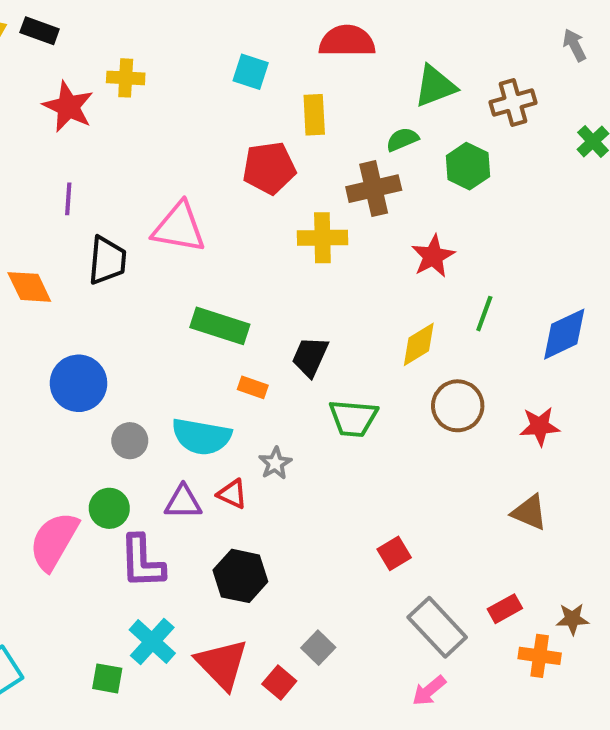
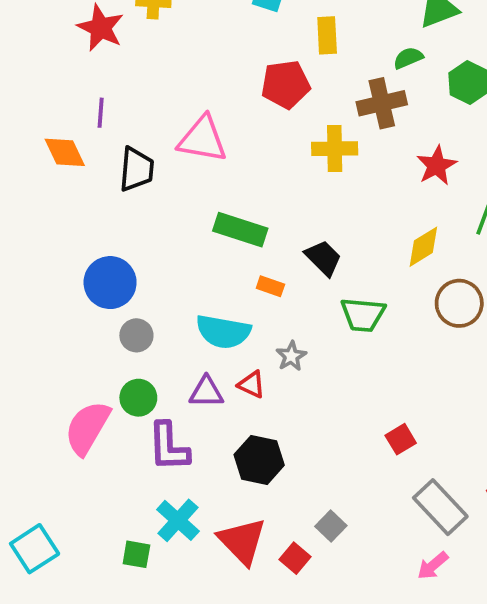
orange diamond: (29, 287) -> (65, 152), moved
black trapezoid: (310, 357) -> (323, 258), turned 111
gray circle: (130, 441) -> (136, 335), moved

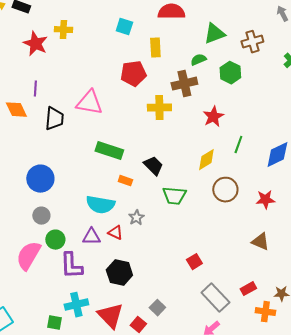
gray circle: (136, 335) -> (41, 216), moved
cyan cross: (178, 520) -> (76, 305), turned 35

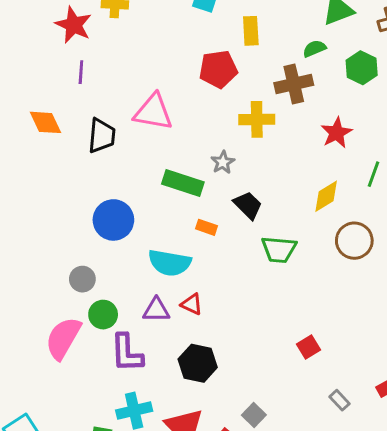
purple line: (35, 89) -> (81, 72), moved
blue circle: (40, 179) -> (113, 220), moved
gray star: (136, 218) -> (223, 162), moved
gray rectangle: (215, 298) -> (340, 400), size x0.5

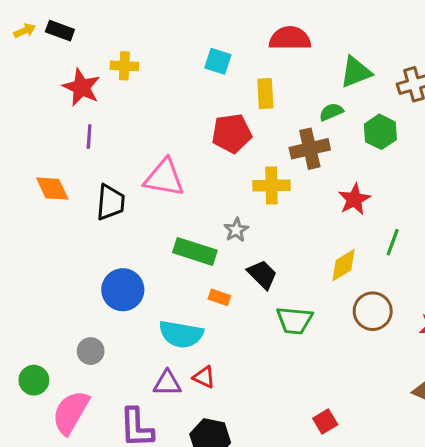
green circle: (103, 315) -> (34, 380), moved

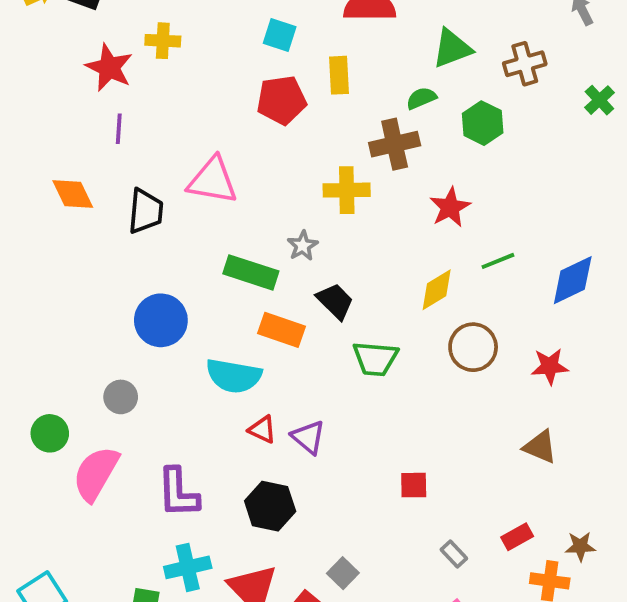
red pentagon: (232, 133) -> (282, 100), moved
green line: (393, 242) -> (498, 261), turned 48
orange rectangle: (219, 297) -> (282, 330), size x1.6
purple triangle: (167, 383) -> (308, 437), moved, turned 40
red square: (325, 422) -> (414, 485), turned 30

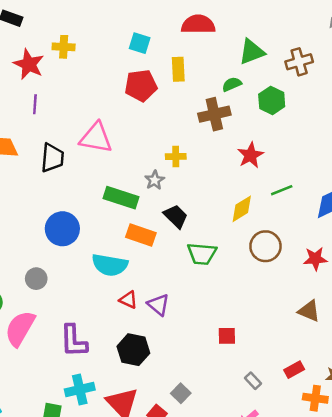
yellow cross: (347, 190) -> (176, 157), moved, size x0.7

